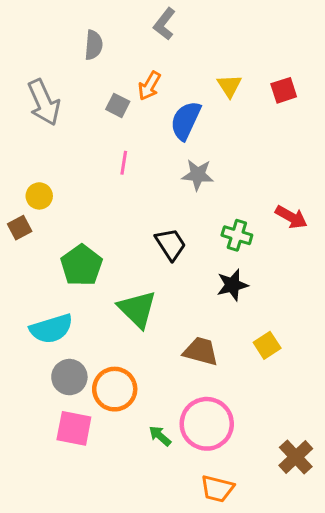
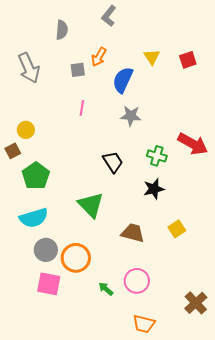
gray square: (118, 105) -> (78, 70), turned -35
red arrow: (291, 217) -> (193, 144), size x1.4
green pentagon: (81, 265) -> (36, 176), moved
pink circle: (207, 424) -> (137, 281), size x0.7

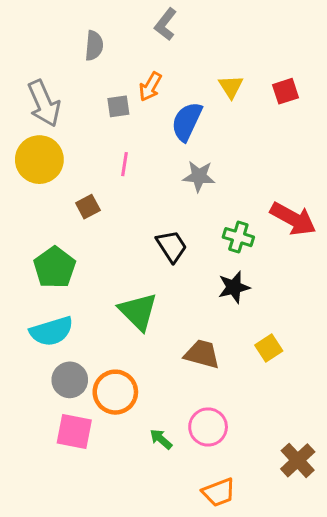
yellow circle: (26, 130) -> (39, 160), moved, size x1.8
brown square: (13, 151) -> (88, 207), moved
orange trapezoid: (144, 324) -> (219, 492), turned -35

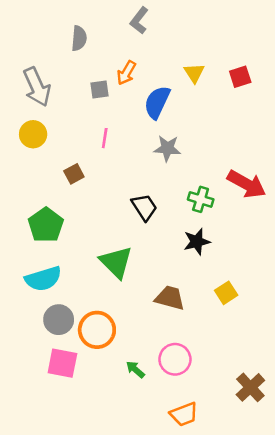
yellow circle: (39, 160) -> (33, 134), size x0.7

